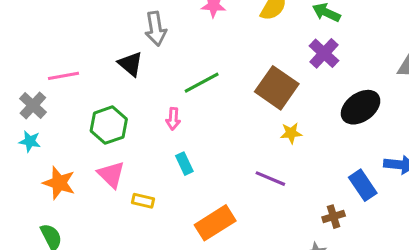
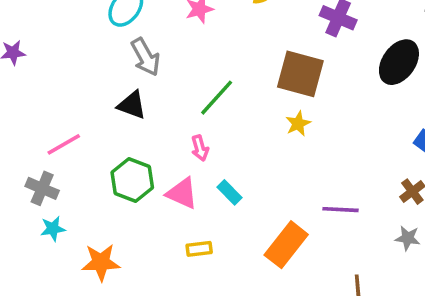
yellow star: (291, 133) -> (298, 124), moved
pink triangle: (111, 175) -> (182, 193), moved
purple line: (270, 179) -> (340, 210), moved

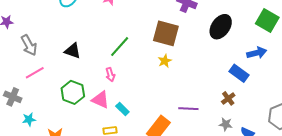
gray arrow: (145, 57) -> (29, 45), moved
gray cross: (42, 188) -> (13, 97), moved
cyan rectangle: (229, 192) -> (122, 109), moved

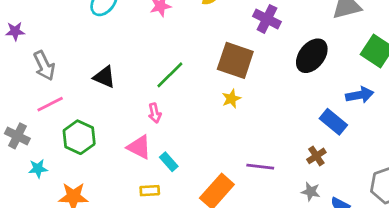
green hexagon: (73, 92) -> (79, 137), moved

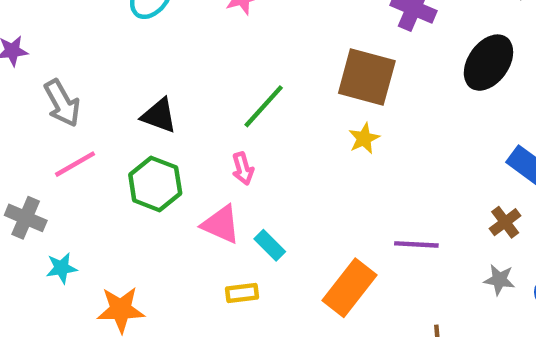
green hexagon: (79, 137) -> (155, 184), moved

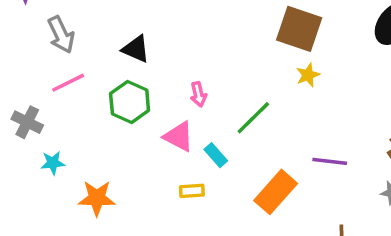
green line: (264, 106) -> (253, 118), moved
yellow star: (364, 138) -> (308, 75), moved

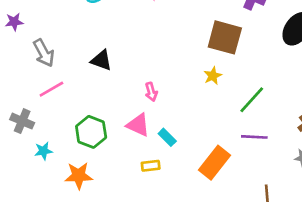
yellow star: (308, 75) -> (213, 76), moved
green hexagon: (130, 102) -> (91, 132), moved
green line: (253, 118) -> (252, 100), moved

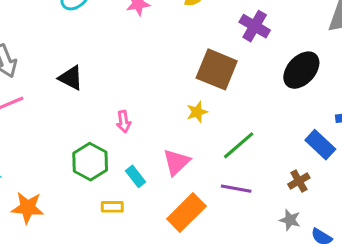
pink triangle: (138, 125) -> (176, 162), moved, turned 45
green hexagon: (91, 132) -> (90, 162), moved

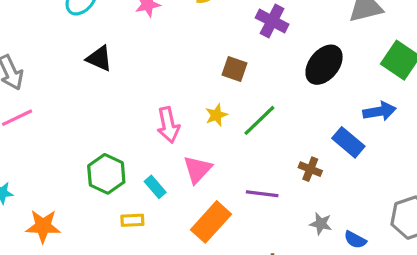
brown square: (217, 69) -> (234, 69), size x0.6
black triangle: (71, 78) -> (99, 58), moved
pink arrow: (124, 122) -> (168, 125), moved, size x1.5
green line: (239, 145) -> (259, 120), moved
brown cross: (299, 181) -> (310, 169), moved, turned -35

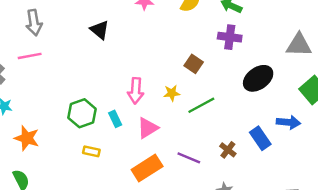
purple cross: (272, 21) -> (230, 37), turned -35
cyan rectangle: (155, 187) -> (115, 119), moved

